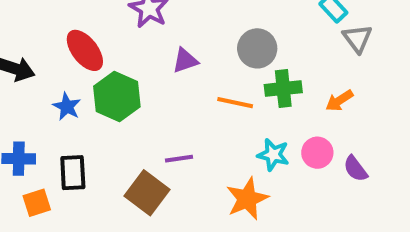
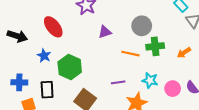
green hexagon: (117, 97) -> (70, 67), moved
pink circle: (317, 153) -> (173, 89), moved
purple line: (179, 159) -> (118, 82), moved

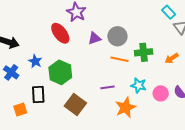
gray circle: (142, 26) -> (117, 36), moved
red ellipse: (53, 27) -> (60, 33), moved
blue cross: (19, 82) -> (11, 72), moved, turned 35

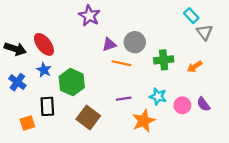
red ellipse: (60, 33) -> (44, 44), moved
orange line: (119, 59) -> (121, 63), moved

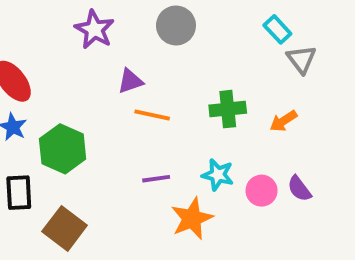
gray circle: (135, 42) -> (176, 25), moved
brown square: (88, 117) -> (65, 228), moved

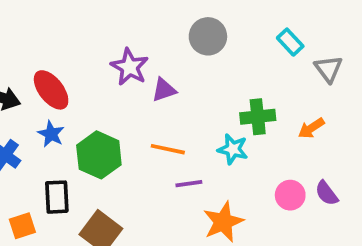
purple star: (94, 29) -> (130, 67), moved
cyan rectangle: (277, 29) -> (290, 42), moved
orange line: (152, 115) -> (168, 149), moved
cyan star: (218, 175) -> (233, 149), moved

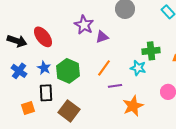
blue star: (51, 134) -> (44, 68), moved
orange line: (168, 149) -> (104, 68), turned -66

